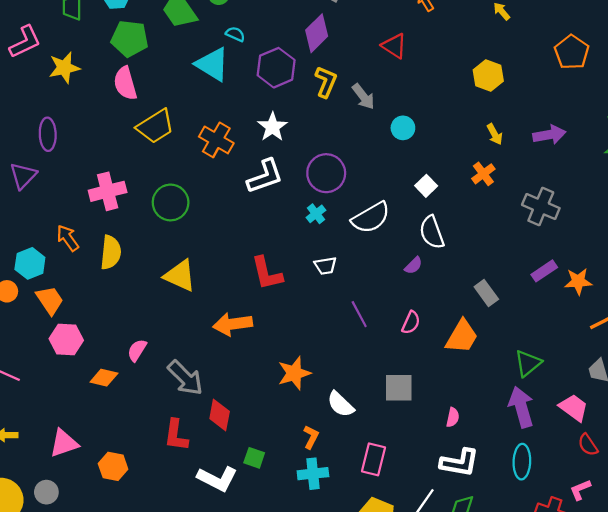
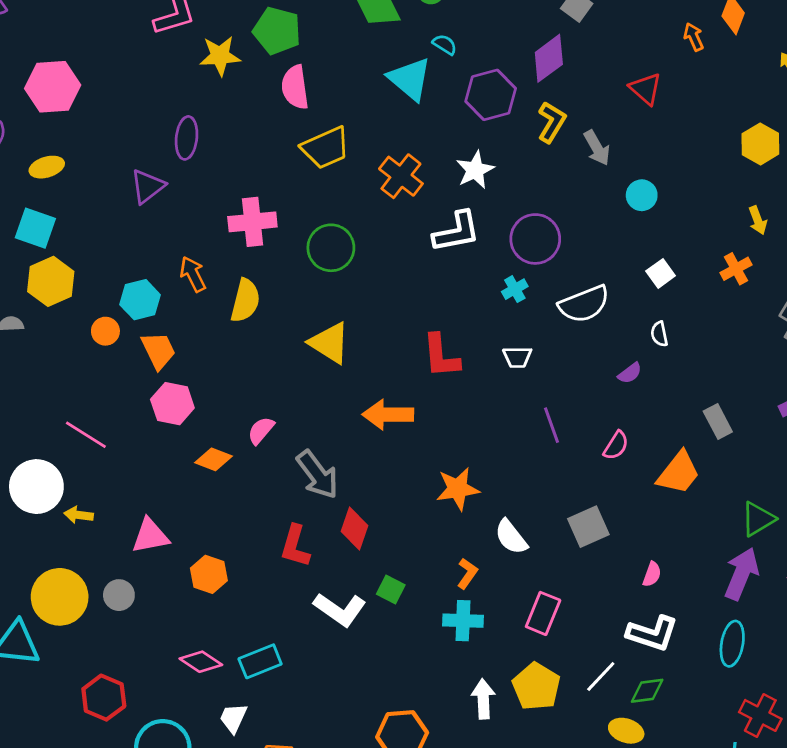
green pentagon: (130, 39) -> (277, 31), moved
white semicircle: (432, 232) -> (659, 334), size x0.6
gray square: (399, 388) -> (588, 527), turned -32
purple arrow: (521, 407) -> (741, 574), turned 30

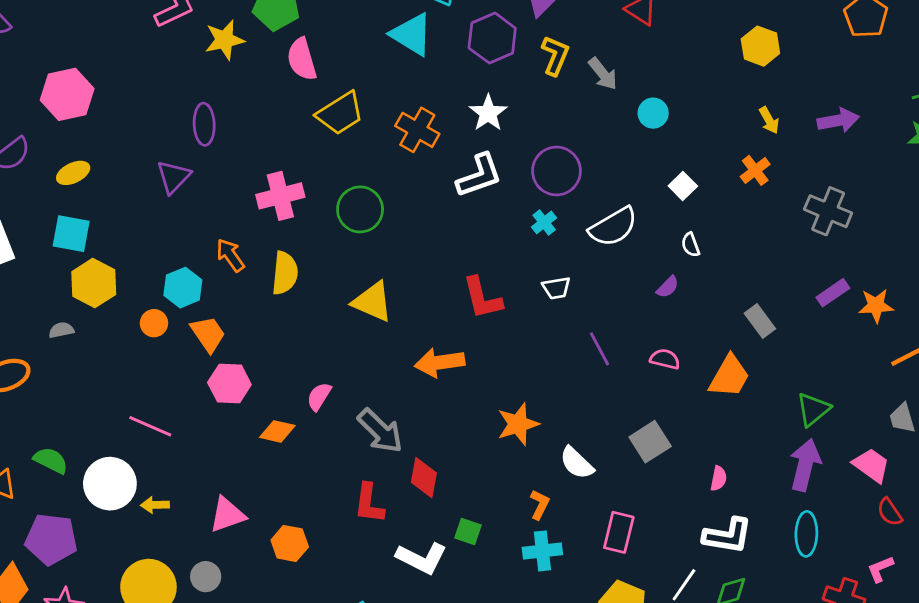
pink semicircle: (616, 445) -> (665, 359), turned -100

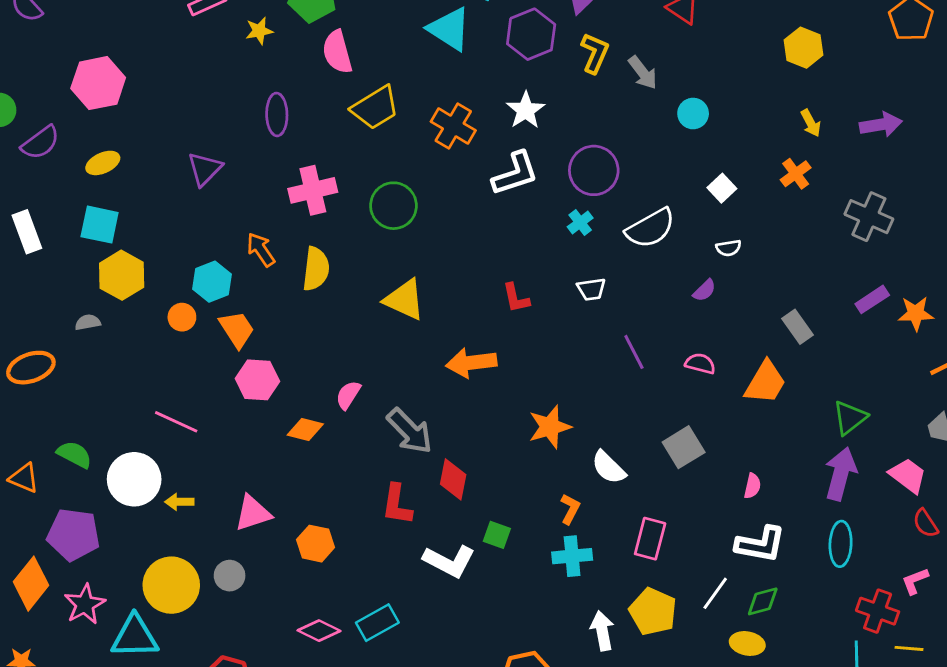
yellow star: (225, 40) -> (259, 31), size x0.7
purple ellipse: (204, 124) -> (277, 114), moved
white semicircle: (691, 245) -> (729, 248), turned -80
red L-shape: (482, 298) -> (516, 298), size x0.7

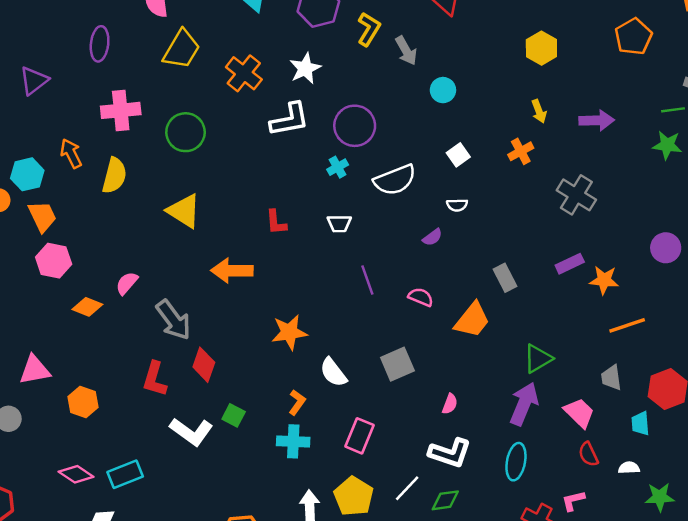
yellow trapezoid: (375, 108) -> (182, 49), turned -36

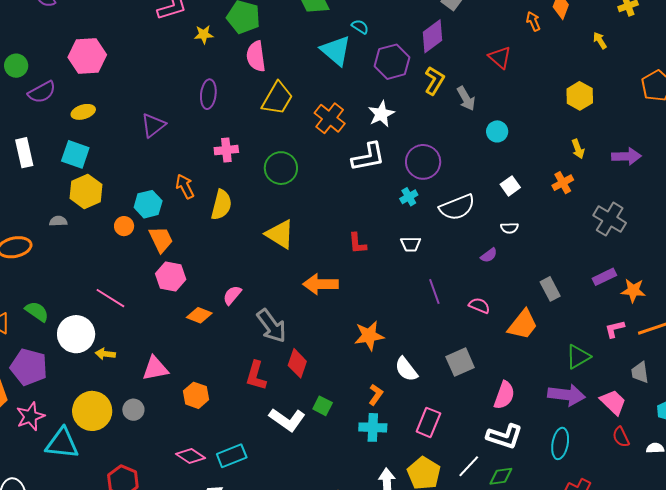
pink cross: (121, 110) -> (226, 150), size x0.7
pink semicircle: (450, 404) -> (504, 395), size x1.6
purple arrow: (524, 404) -> (567, 395), turned 75
pink L-shape: (573, 501) -> (615, 329), moved

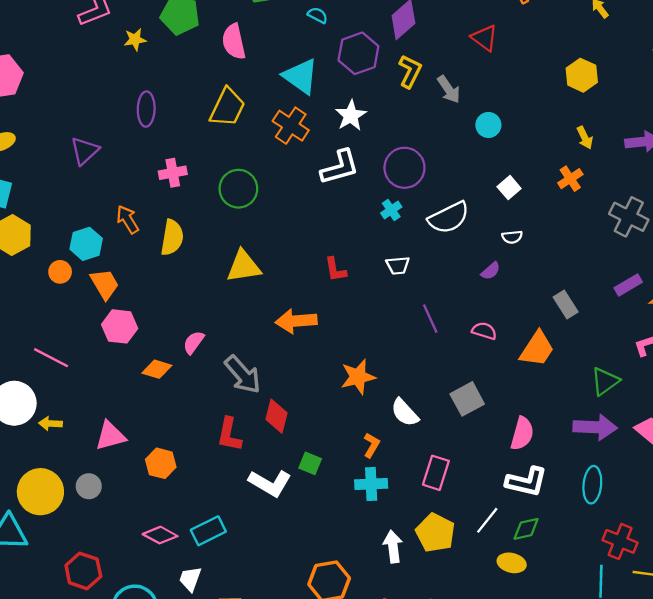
cyan triangle: (336, 51) -> (301, 76), moved
pink semicircle: (256, 56) -> (234, 42), moved
yellow triangle: (280, 234) -> (244, 266), turned -36

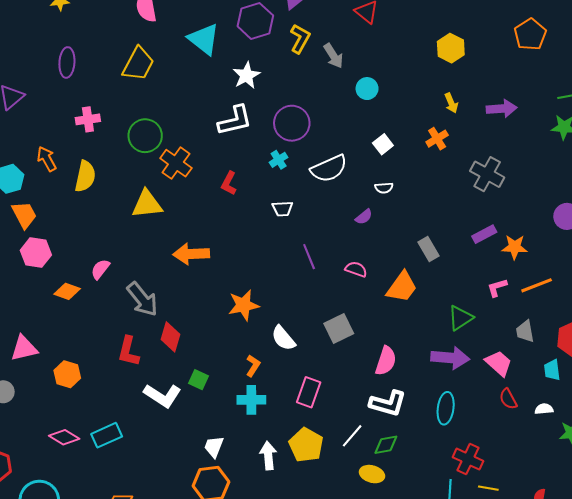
orange cross: (291, 126) -> (176, 163), moved
red L-shape: (335, 270) -> (229, 183), moved, turned 35
white trapezoid: (190, 579) -> (214, 447), moved

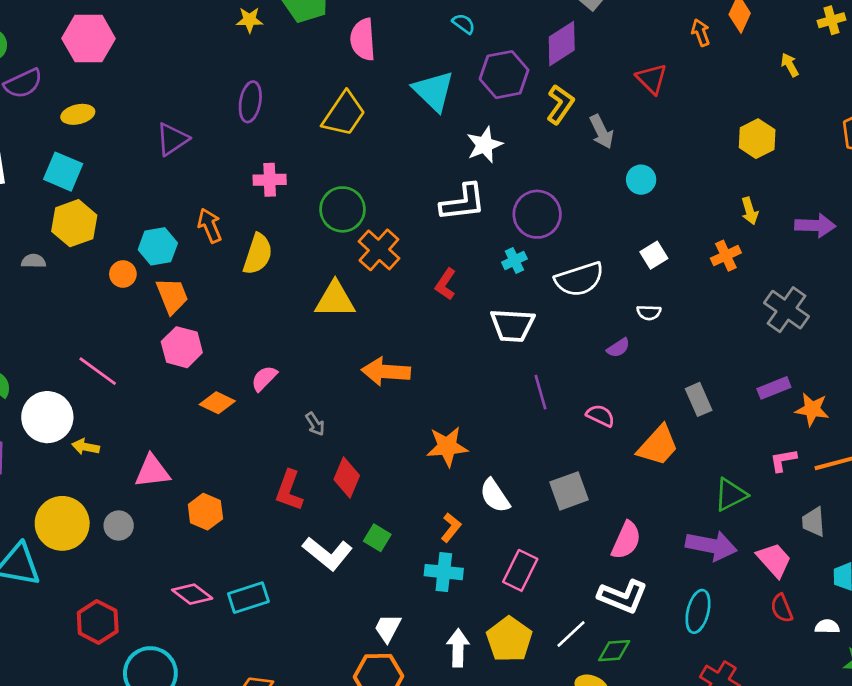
white trapezoid: (282, 209) -> (512, 325), size x1.6
gray arrow: (142, 299) -> (315, 424), size x0.5

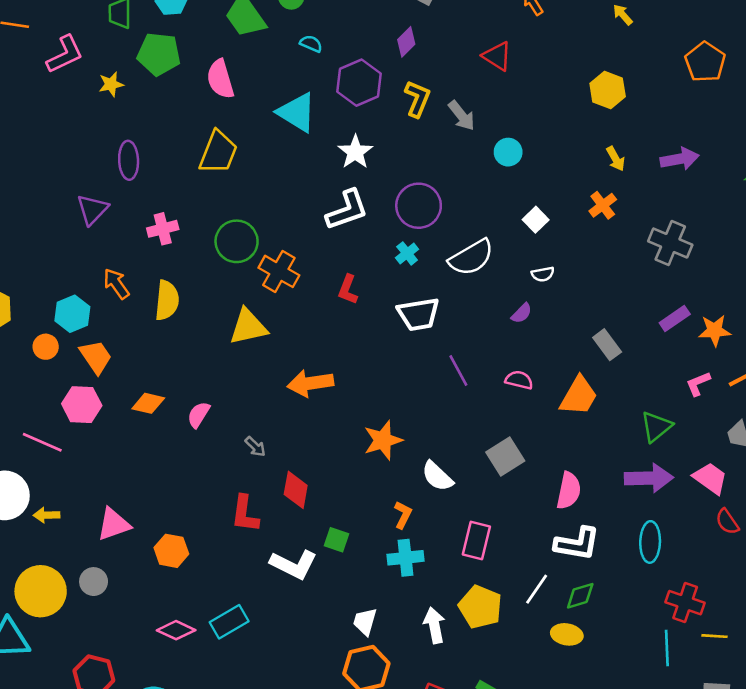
purple diamond: (562, 44) -> (406, 42), size x0.7
purple triangle: (172, 139) -> (92, 209), moved
pink hexagon: (182, 347) -> (82, 405), moved
orange diamond: (217, 403) -> (148, 403), moved

